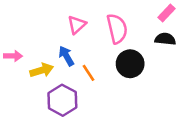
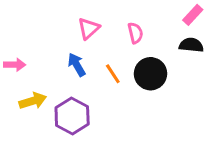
pink semicircle: (117, 29) -> (135, 33), size x0.6
yellow arrow: (42, 70) -> (33, 101), moved
orange line: (88, 73) -> (113, 74), moved

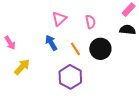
pink arrow: (15, 65) -> (10, 43), turned 56
yellow arrow: (33, 101) -> (22, 67), turned -30
purple hexagon: (72, 116) -> (70, 77), moved

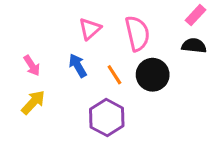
pink semicircle: (90, 22) -> (137, 33), size x1.6
pink arrow: (10, 43) -> (32, 66), moved

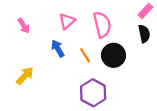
black semicircle: (194, 46) -> (144, 34), turned 72
pink arrow: (32, 66) -> (24, 26), moved
purple hexagon: (107, 118) -> (93, 93), moved

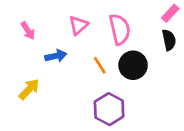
blue arrow: (58, 48) -> (56, 56), moved, turned 108

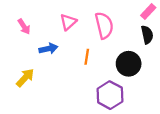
orange line: (100, 65) -> (87, 57), turned 42
black circle: (133, 65) -> (129, 64), moved
purple hexagon: (109, 109) -> (110, 95), moved

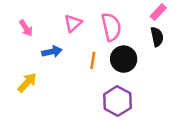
black circle: (129, 64) -> (124, 59), moved

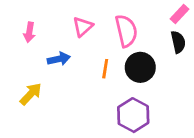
pink arrow: (26, 28) -> (29, 32), turned 42

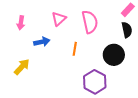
black circle: (140, 67) -> (114, 55), moved

